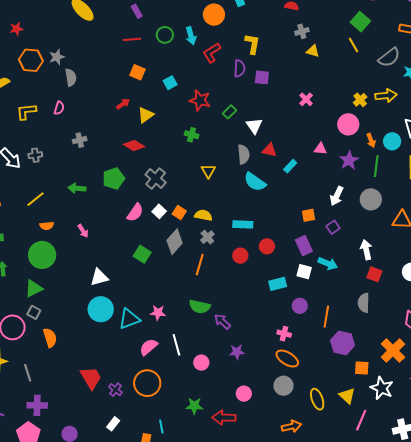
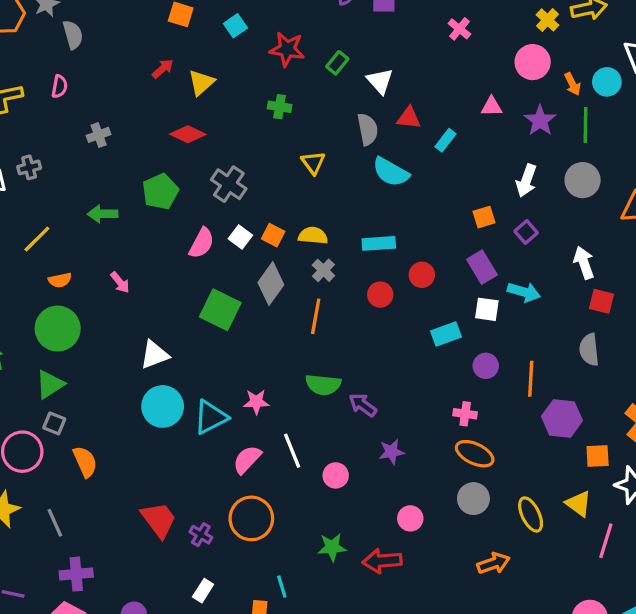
green square: (142, 254) -> (220, 310), size x1.4

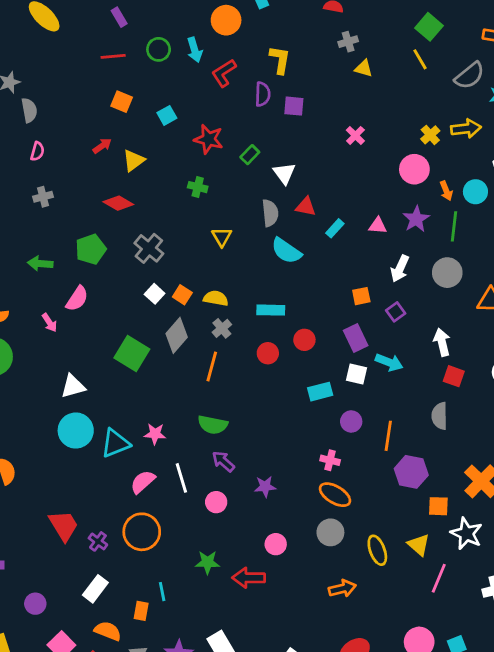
pink semicircle: (59, 86) -> (37, 151), moved
pink triangle: (492, 107) -> (378, 226), moved
pink semicircle: (202, 243) -> (77, 299), moved
purple arrow: (363, 405) -> (223, 461), moved
white rectangle: (203, 591) -> (95, 589), size x1.4

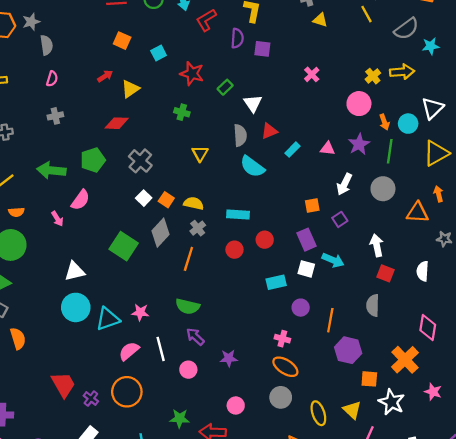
red diamond: (118, 203) -> (117, 123), turned -30
red triangle: (306, 207) -> (269, 131), turned -36
green arrow: (40, 264) -> (51, 170), size x1.4

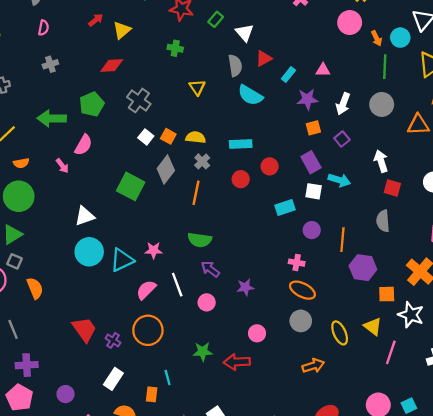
purple star: (359, 144) -> (307, 99), moved, turned 30

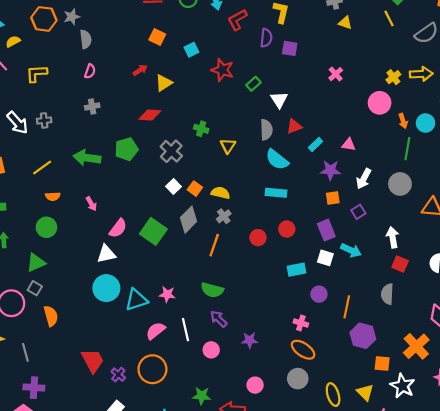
green cross: (175, 48) -> (201, 129), moved
cyan rectangle: (241, 144) -> (276, 193), moved
pink semicircle: (83, 145) -> (118, 228), moved
green circle: (19, 196) -> (46, 227), size x0.7

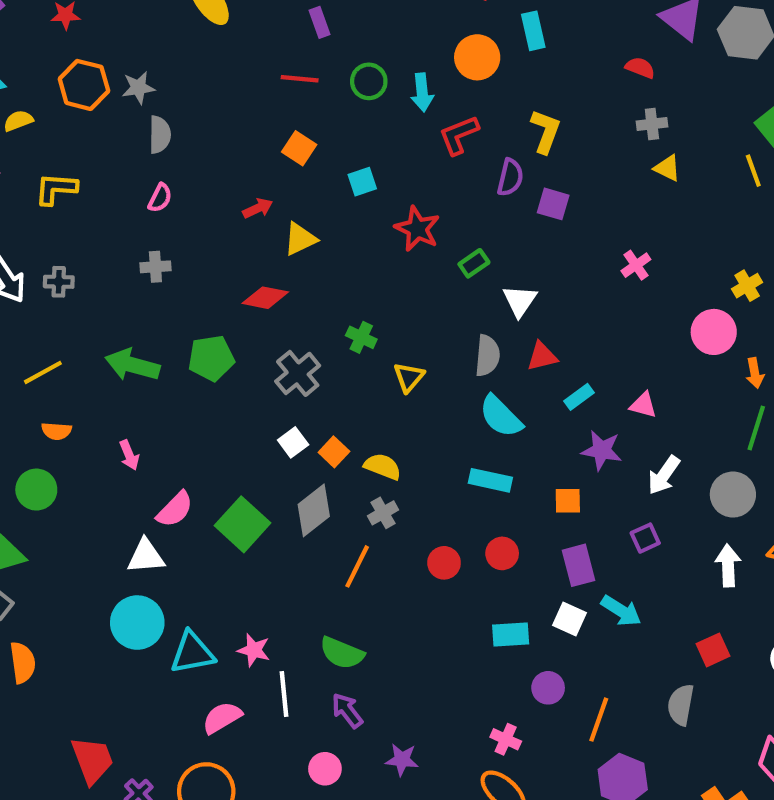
orange square: (333, 198) -> (568, 501), moved
white arrow: (393, 237) -> (728, 565), moved
red square: (400, 264) -> (713, 650), turned 35
white line: (185, 330) -> (284, 694), moved

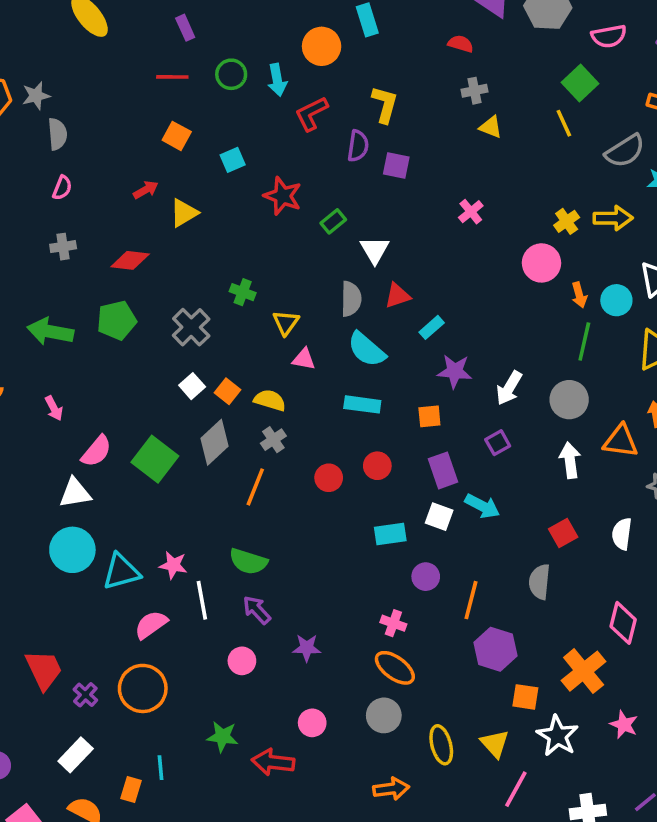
red diamond: (265, 298) -> (130, 260), moved
pink triangle: (643, 405) -> (304, 359), moved

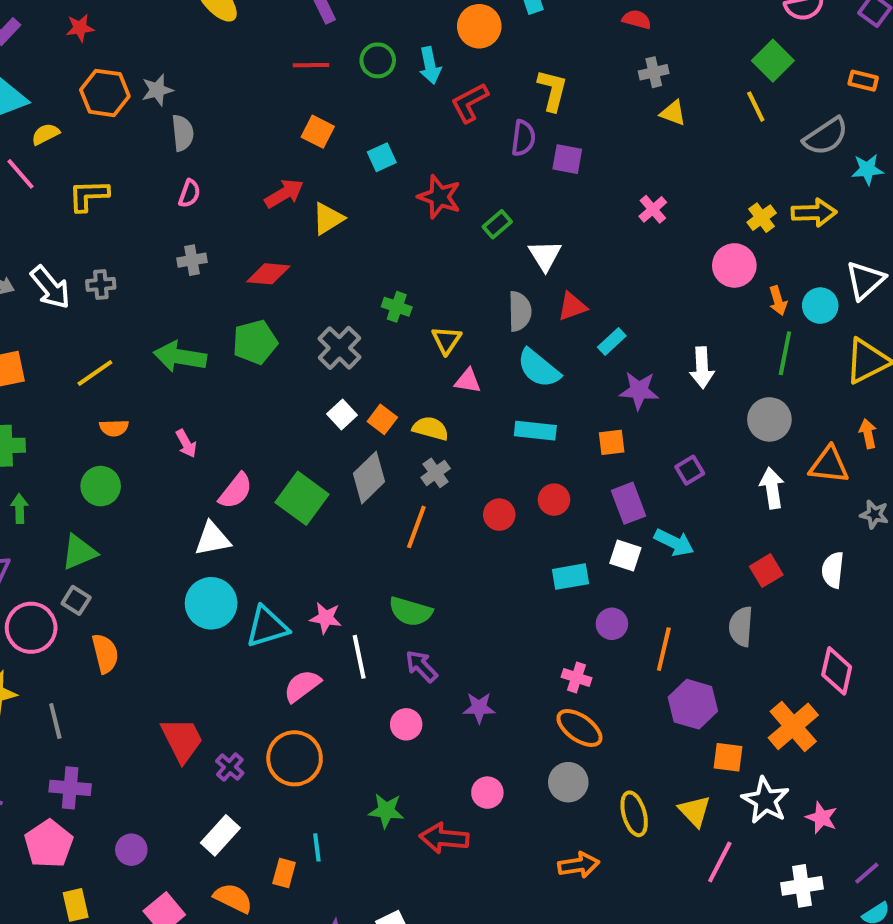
red arrow: (146, 190) -> (284, 194), size x1.4
white arrow: (509, 388) -> (702, 368), moved, turned -32
pink star: (624, 725) -> (822, 818), moved

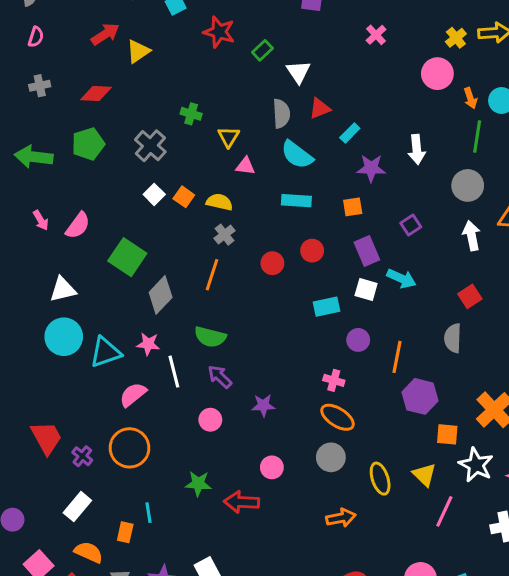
gray diamond: (369, 478) -> (161, 295), moved
pink semicircle: (236, 491) -> (78, 226), moved

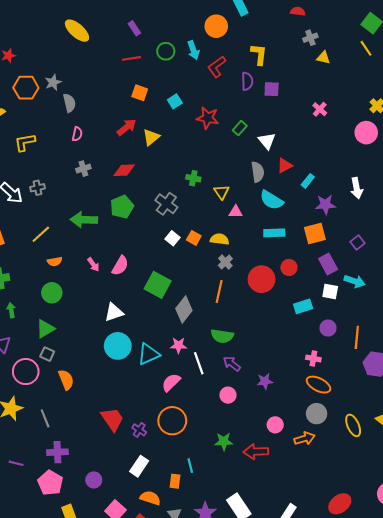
orange square: (353, 207) -> (315, 234), size x1.5
red circle: (272, 263) -> (262, 279), size x1.6
orange arrow: (341, 518) -> (304, 439), moved

